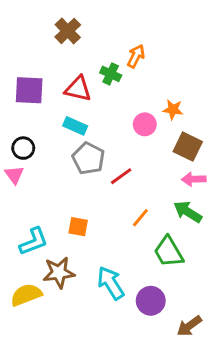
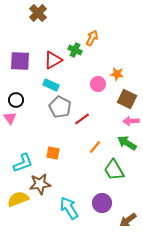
brown cross: (68, 31) -> (38, 13), moved
red triangle: (78, 89) -> (53, 60), turned -42
cyan arrow: (111, 283) -> (69, 208), moved

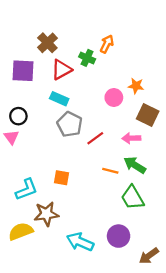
brown cross: (38, 13) -> (47, 43), moved
pink arrow: (131, 121) -> (131, 138), moved
green arrow: (127, 143) -> (135, 165), moved
orange line: (95, 147) -> (110, 171), turned 64
cyan arrow: (69, 208) -> (80, 242), turned -35

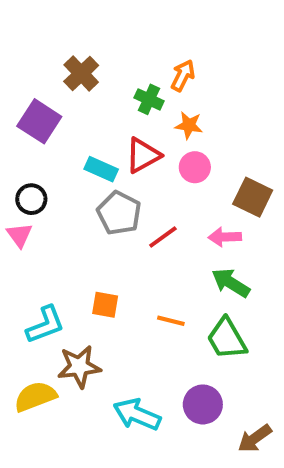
red triangle: (61, 70) -> (143, 155), moved
purple square: (23, 71) -> (39, 121), turned 30
orange star: (136, 86) -> (189, 125), moved
orange line: (110, 171) -> (171, 321), moved

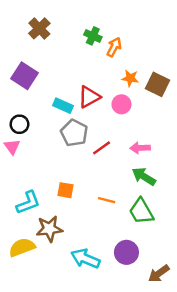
brown cross: (81, 73) -> (39, 28), moved
green cross: (149, 99) -> (93, 36), moved
orange star: (189, 125) -> (130, 78), moved
brown square: (253, 197) -> (158, 84), moved

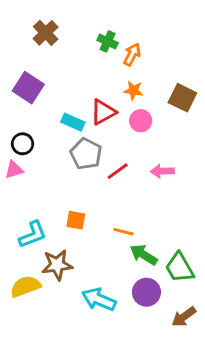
orange star: (130, 78) -> (133, 90), moved
pink triangle: (12, 147) -> (14, 170), turned 49
green arrow: (144, 176) -> (144, 255), moved
green trapezoid: (141, 211) -> (180, 268), moved

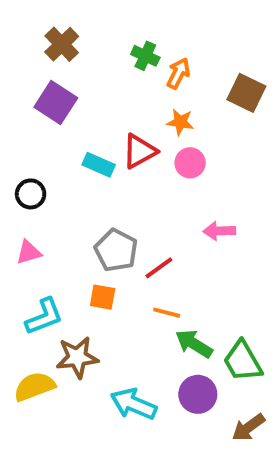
purple square: (28, 88) -> (56, 103), moved
brown square: (182, 98) -> (246, 93), moved
gray pentagon: (86, 154) -> (116, 250), moved
pink triangle: (14, 170) -> (29, 252), moved
red line: (118, 171) -> (159, 268), moved

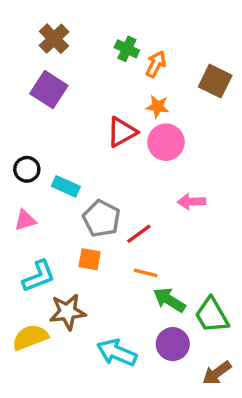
pink circle: (190, 163) -> (166, 142), size x1.4
cyan rectangle: (99, 165) -> (66, 186), moved

